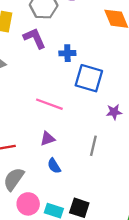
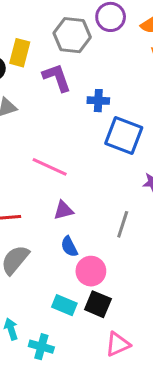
pink line: (49, 104) -> (50, 167), moved
pink circle: (28, 204) -> (91, 271), moved

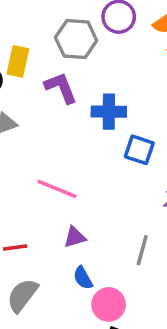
blue cross: (98, 101) -> (109, 112), size x1.4
blue square: (124, 135) -> (139, 150), size x0.7

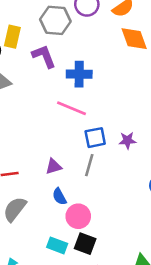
blue square: (139, 150) -> (95, 138), moved, turned -30
pink line: (57, 189) -> (71, 108), moved
gray line: (142, 250) -> (89, 165), moved

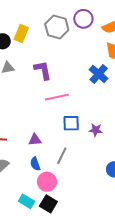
purple L-shape: (44, 56) -> (43, 70), moved
blue cross: (79, 74) -> (99, 74), moved, turned 30
pink line: (71, 108) -> (57, 97), turned -45
gray line: (89, 165) -> (62, 156), moved

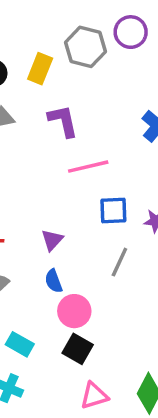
yellow rectangle: (21, 34) -> (40, 69), moved
purple triangle: (35, 140) -> (52, 240), turned -40
gray line: (62, 156) -> (119, 262), moved
cyan rectangle: (27, 201) -> (20, 344), moved

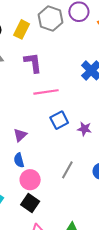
blue square: (113, 211) -> (59, 120), turned -30
gray line: (119, 262) -> (67, 170), moved

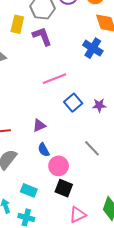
purple L-shape: (33, 63) -> (42, 36), moved
purple triangle: (20, 135) -> (39, 125), turned 32
gray line: (67, 170) -> (92, 148), turned -60

